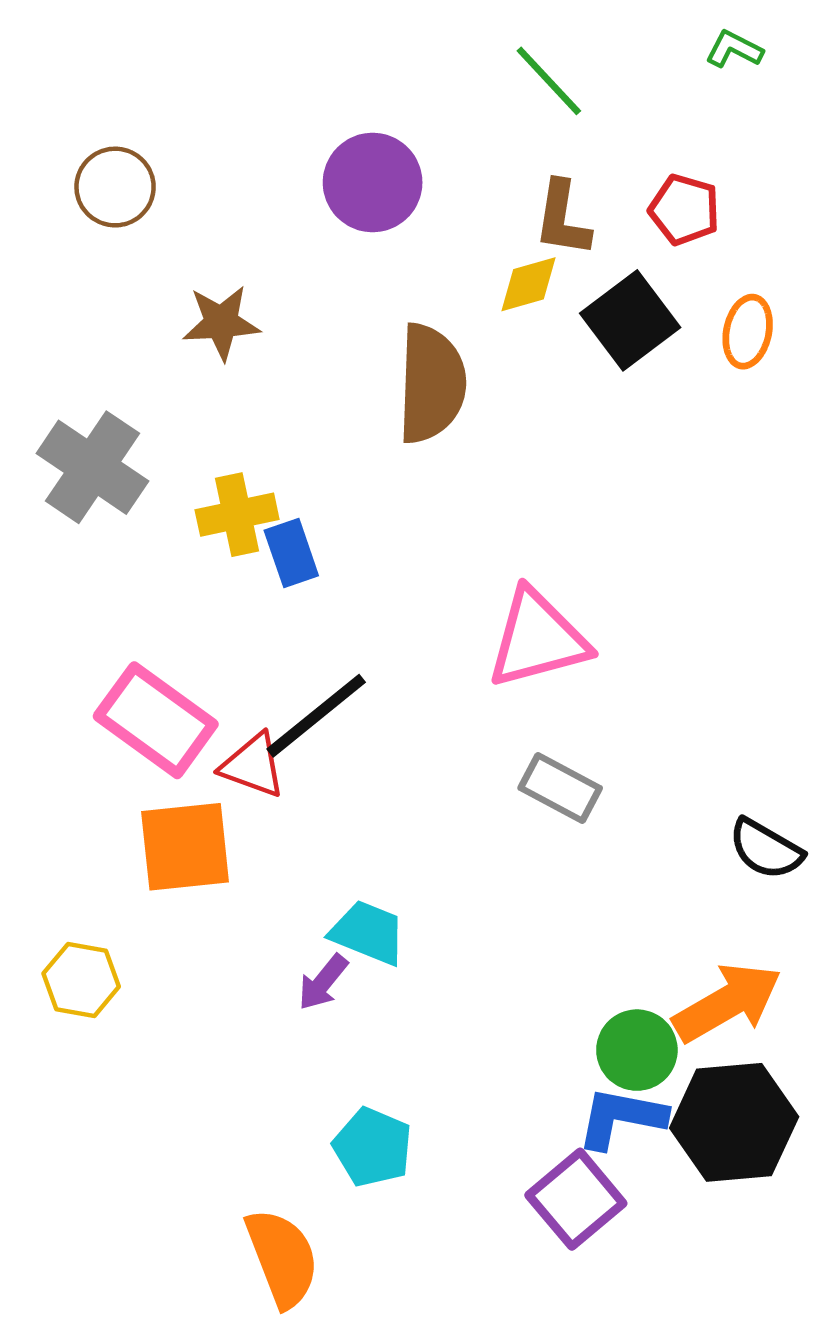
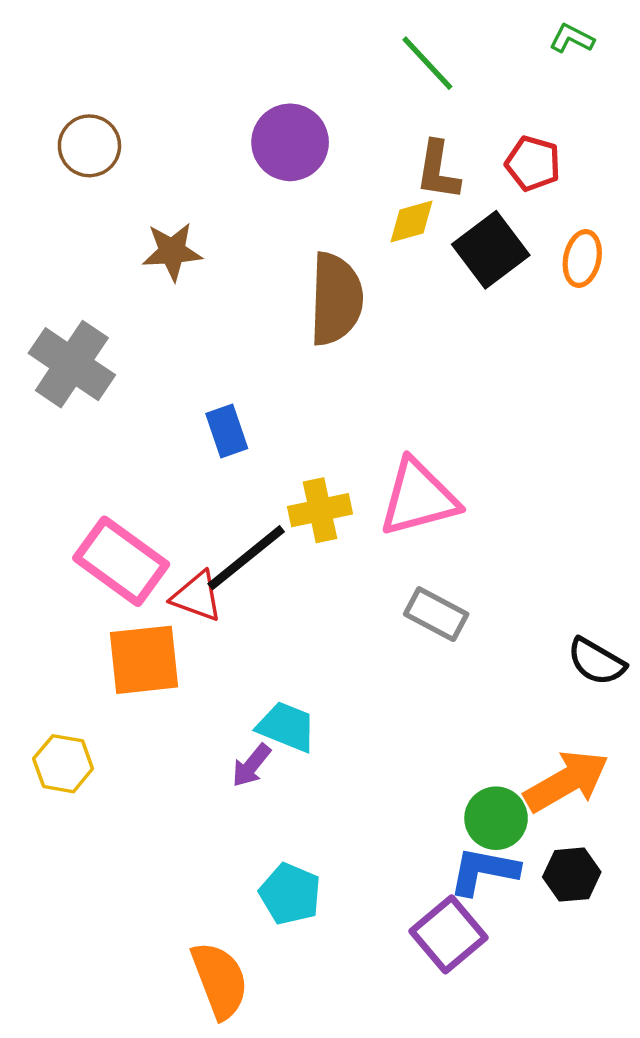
yellow cross: (237, 515) -> (320, 510), moved
black hexagon: (734, 1122) -> (572, 875), size x0.6

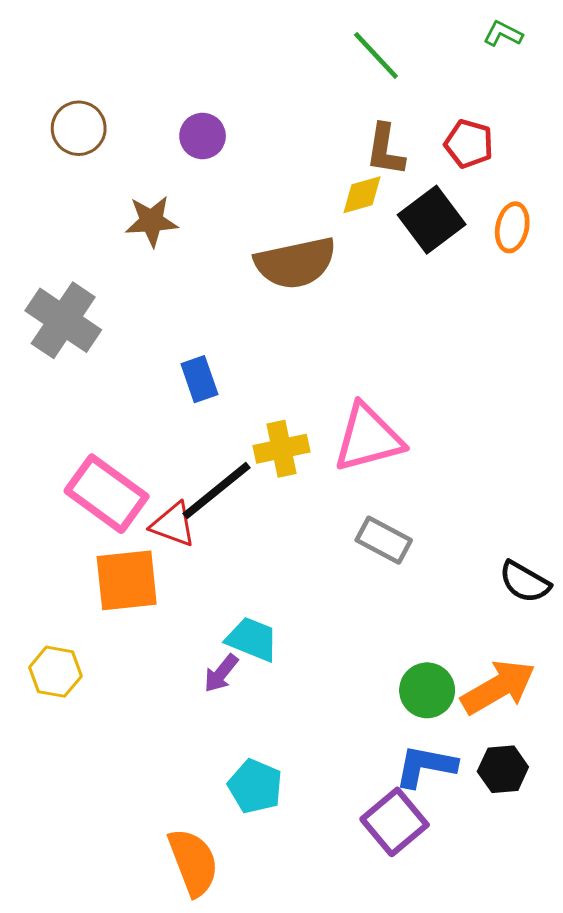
purple circle: (290, 142) -> (203, 136), moved, size x0.7
brown semicircle: (336, 299) -> (295, 263), turned 76
green circle: (496, 818) -> (427, 690), moved

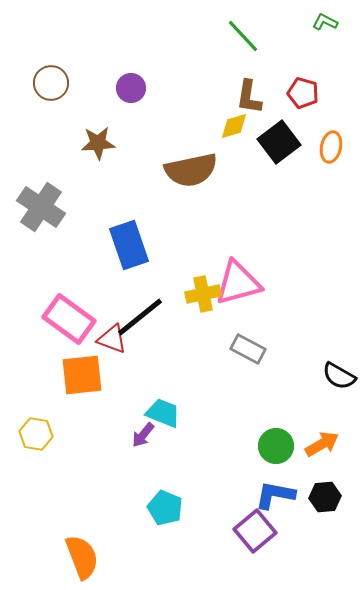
blue rectangle: (199, 379) -> (129, 245), size x1.6
yellow cross: (282, 449) -> (203, 294), moved
orange arrow: (498, 687) -> (322, 444), size x0.7
orange semicircle: (193, 862) -> (82, 557), moved

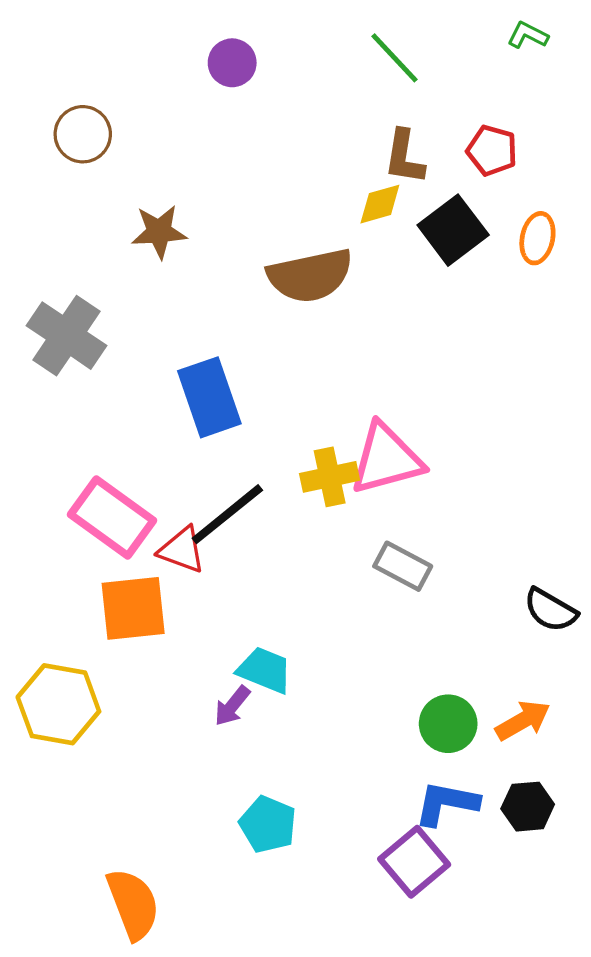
purple circle: (131, 88) -> (232, 63), moved
yellow hexagon: (36, 434) -> (58, 704), size x1.5

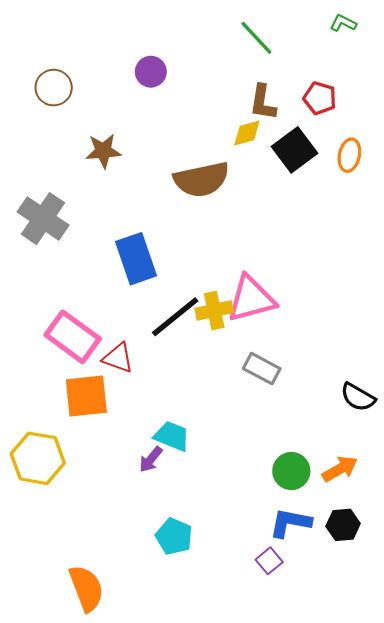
purple circle: (232, 63) -> (151, 72), moved
black line: (227, 514) -> (175, 317), moved
purple square: (414, 862) -> (269, 561), size x0.6

